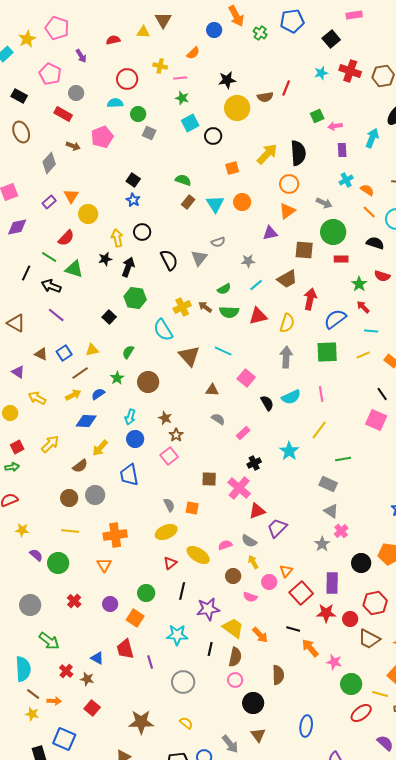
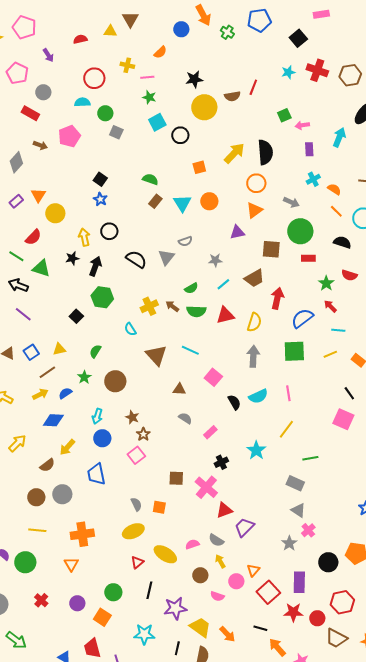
black semicircle: (169, 260) -> (136, 259), turned -30
cyan semicircle: (163, 330) -> (130, 329), size x0.6

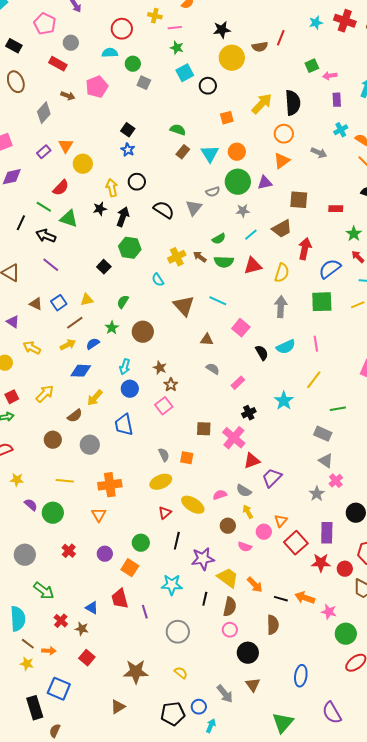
green circle: (300, 231) -> (238, 182), moved
brown circle: (36, 497) -> (53, 440), moved
black line: (260, 628) -> (281, 599), moved
orange arrow: (277, 647) -> (305, 598), turned -30

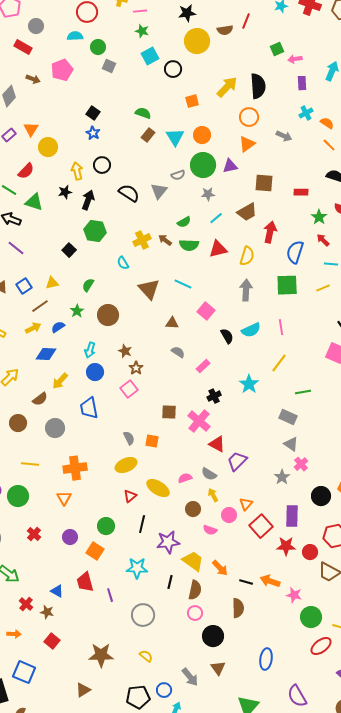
blue semicircle: (330, 269) -> (295, 252), turned -35
red triangle: (252, 461) -> (217, 444), turned 48

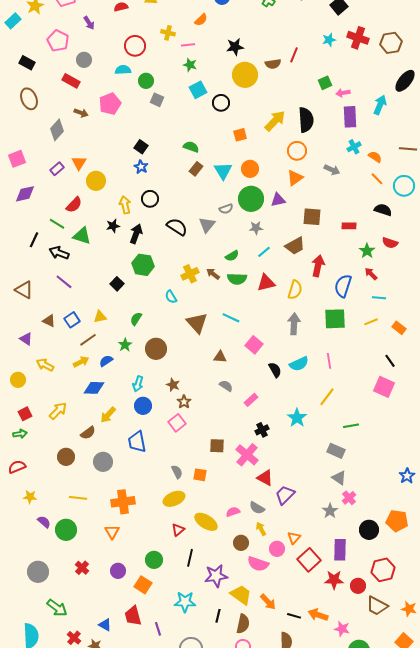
purple rectangle: (302, 83) -> (350, 117), size x1.5
pink semicircle: (210, 530) -> (258, 564), size x1.5

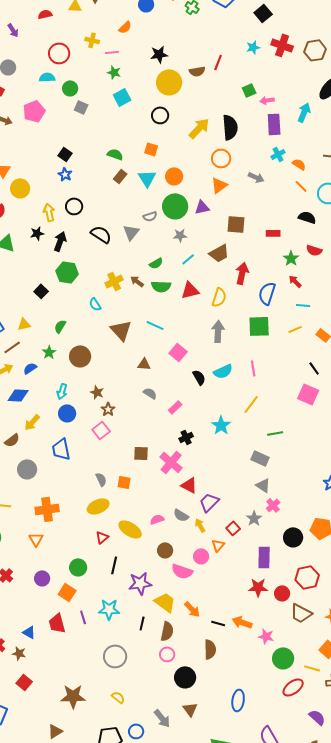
black circle: (221, 103) -> (160, 115), moved
orange square: (240, 135) -> (151, 149), moved, turned 32
yellow arrow: (261, 529) -> (200, 525), moved
red square: (309, 560) -> (233, 528), moved, size x0.6
purple line: (158, 629) -> (83, 617), moved

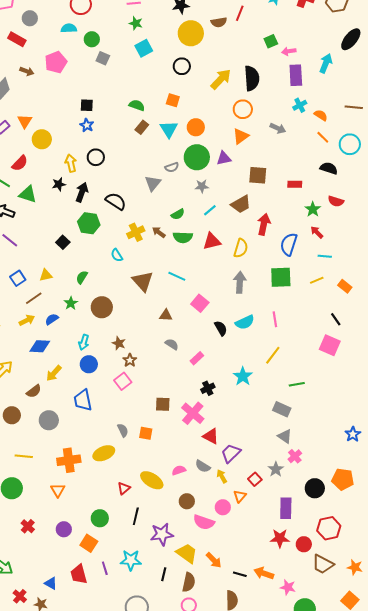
black square: (65, 154) -> (87, 105), turned -32
black semicircle: (101, 234) -> (116, 201), moved
yellow ellipse: (98, 506) -> (104, 453), moved

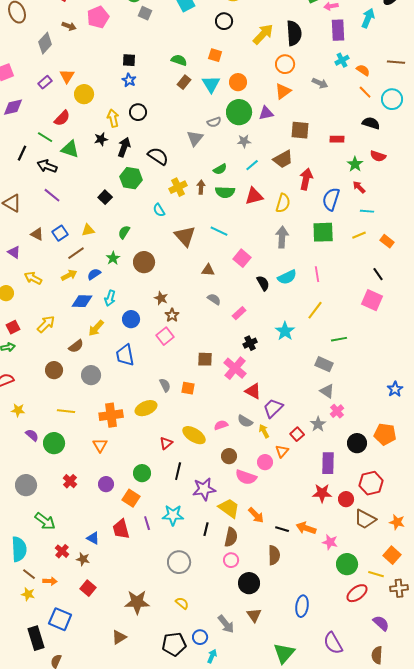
brown arrow: (159, 232) -> (201, 187), turned 56
cyan arrow: (84, 342) -> (110, 298), moved

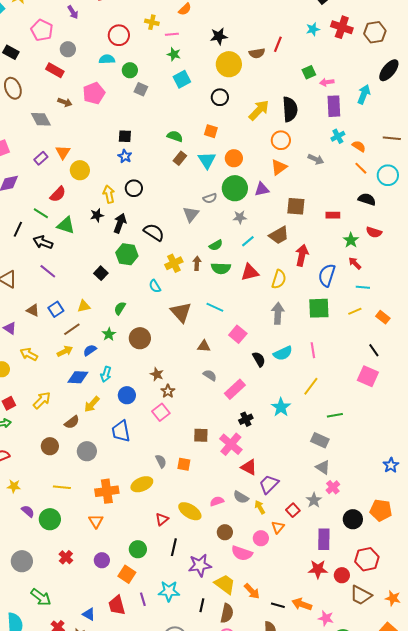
gray diamond: (45, 43) -> (41, 119), turned -70
pink rectangle: (239, 313) -> (235, 389), size x1.5

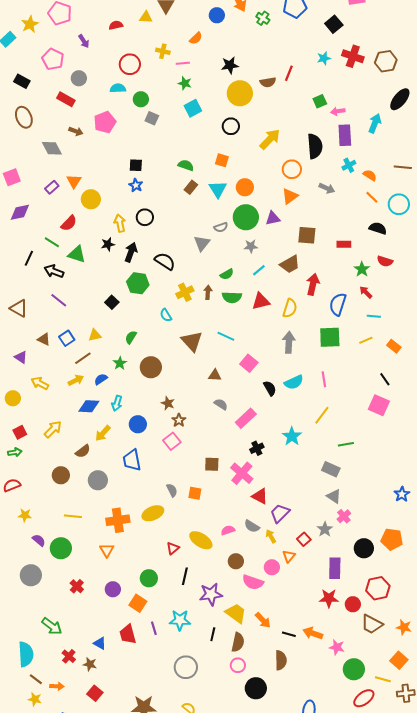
black semicircle: (290, 109) -> (315, 146), moved
gray circle: (22, 561) -> (31, 575), moved

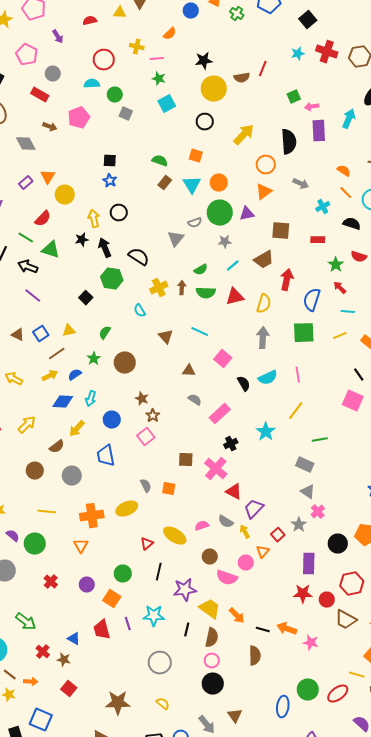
cyan cross: (349, 165) -> (323, 207), moved
black arrow: (131, 252) -> (105, 248), turned -42
brown triangle: (192, 341) -> (166, 337), size x0.7
green circle: (354, 669) -> (308, 690), moved
black circle: (256, 688) -> (213, 684), moved

